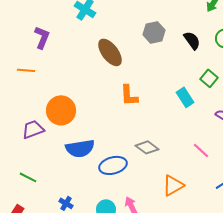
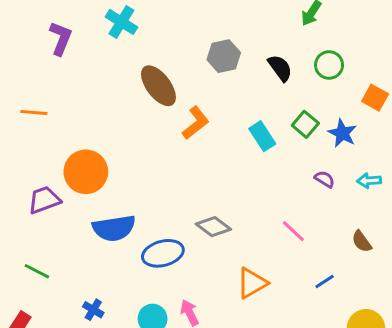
purple L-shape: (42, 37) -> (61, 38), moved
orange L-shape: (129, 95) -> (196, 123), moved, turned -125
cyan rectangle: (185, 97) -> (262, 136), moved

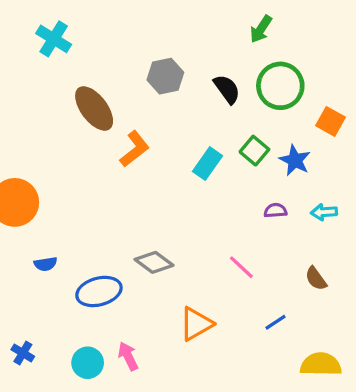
green circle: (329, 65) -> (280, 86), size x1.5
cyan rectangle: (262, 136) -> (207, 164), turned 68
purple semicircle: (325, 179) -> (275, 211), turned -36
blue semicircle: (114, 228) -> (46, 264), size x0.5

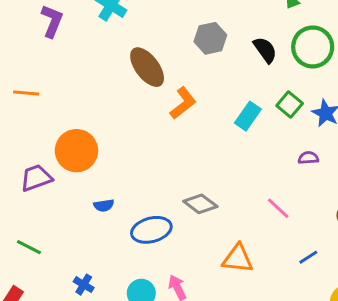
orange triangle: (196, 324) -> (238, 259), turned 36

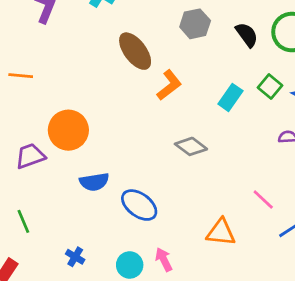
gray diamond: (200, 204) -> (191, 146), moved
blue semicircle: (104, 205) -> (94, 182), size x1.5
pink line: (278, 208) -> (263, 200), moved
blue ellipse: (151, 230) -> (139, 205), turned 51
green line: (29, 247) -> (23, 221), turned 40

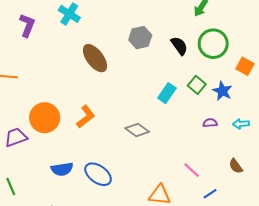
orange L-shape: (169, 85) -> (86, 117), moved
blue semicircle: (94, 182) -> (62, 169), moved

